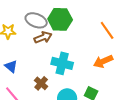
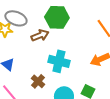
gray ellipse: (36, 20) -> (16, 18), moved

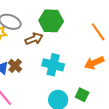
brown cross: (38, 81) -> (15, 66), moved

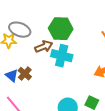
cyan cross: (53, 65) -> (62, 56), moved

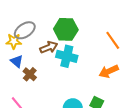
gray ellipse: (20, 30) -> (25, 30), turned -55
blue triangle: (12, 76) -> (17, 61), moved

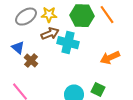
green hexagon: (66, 29) -> (82, 16), moved
orange line: (113, 40) -> (107, 15), moved
yellow star: (14, 41) -> (49, 15), moved

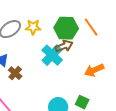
brown arrow: (50, 34) -> (64, 46), moved
cyan cross: (68, 43) -> (52, 55), turned 30

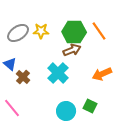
cyan cross: (52, 55) -> (58, 73), moved

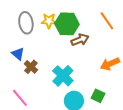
green hexagon: (74, 32) -> (67, 24), moved
gray ellipse: (18, 33) -> (26, 23), turned -65
cyan cross: (58, 73) -> (63, 76), moved

